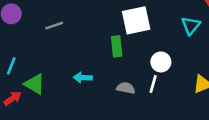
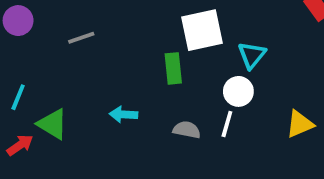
cyan triangle: (191, 26) -> (252, 55), moved

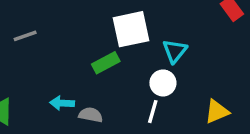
green rectangle: (173, 68) -> (106, 63), turned 68
gray semicircle: (187, 130) -> (91, 115), moved

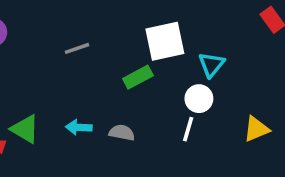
gray line: (25, 36) -> (77, 48), moved
cyan arrow: (62, 103) -> (79, 127), moved

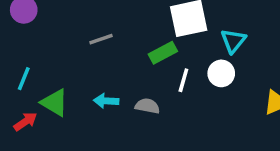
gray line: (77, 48) -> (101, 39), moved
white line: (188, 129) -> (183, 80), moved

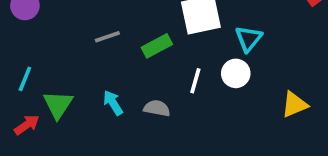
green rectangle: (163, 53) -> (157, 46), moved
cyan arrow: (106, 101) -> (113, 103), turned 55
green triangle: (55, 103) -> (58, 105), turned 32

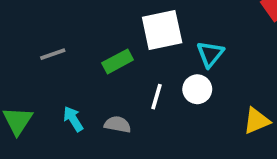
gray line: (107, 37) -> (53, 54), moved

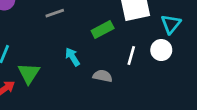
gray line: (53, 54) -> (55, 13), moved
cyan arrow: (73, 119) -> (72, 57), moved

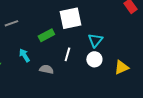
cyan triangle: (171, 24) -> (95, 40), moved
white circle: (161, 50) -> (94, 59), moved

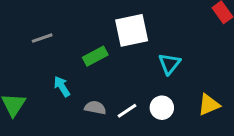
white line: (67, 54) -> (127, 111), moved, turned 40
white circle: (94, 59) -> (162, 108), moved

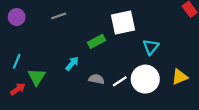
gray line: (42, 38) -> (59, 16), moved
cyan arrow: (62, 86) -> (72, 64), turned 72
white circle: (162, 108) -> (145, 79), size x1.6

